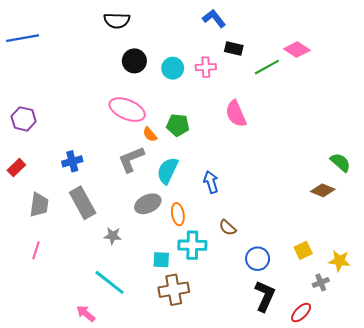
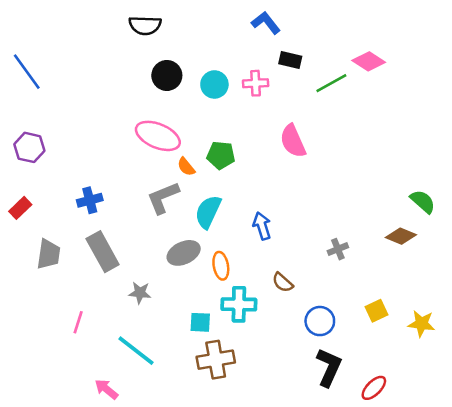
blue line: (23, 38) -> (27, 72), moved, turned 64
pink line: (36, 250) -> (78, 322), moved
gray cross: (321, 282) -> (338, 249), moved

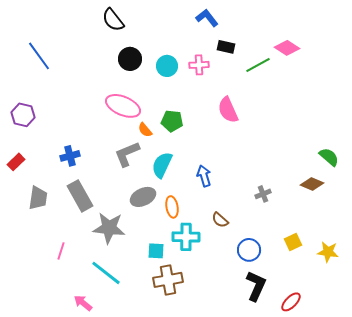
black semicircle: (145, 25) -> (113, 20), turned 50
blue line: (27, 72) -> (39, 56), moved
gray star: (140, 293) -> (109, 228), size x1.8

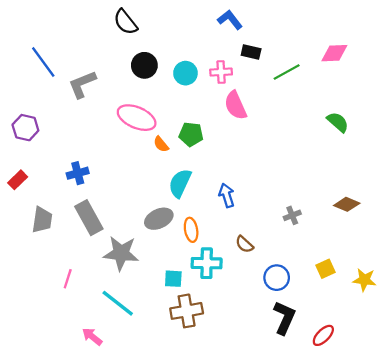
pink diamond: (287, 48) -> (334, 53), moved, turned -35
pink semicircle: (228, 110) -> (236, 105), moved
gray L-shape: (127, 154) -> (82, 84), moved
green semicircle: (329, 157) -> (338, 122), moved

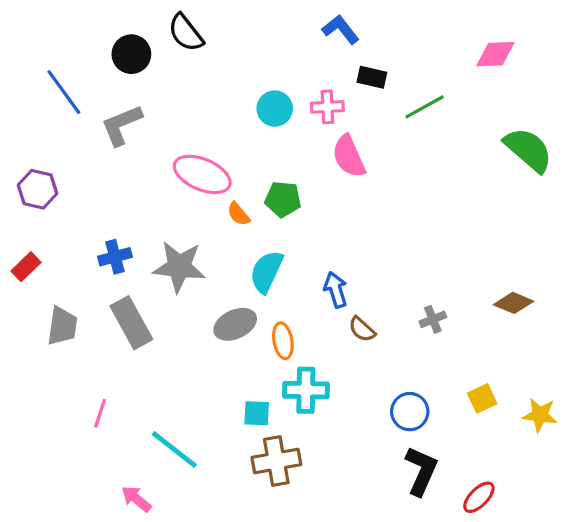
pink diamond: (334, 53) -> (495, 54), moved
black circle: (144, 65) -> (131, 54), moved
green semicircle: (338, 122) -> (528, 150), moved, size x1.5
brown semicircle: (244, 244) -> (362, 329), moved
gray star: (121, 253) -> (179, 267), moved

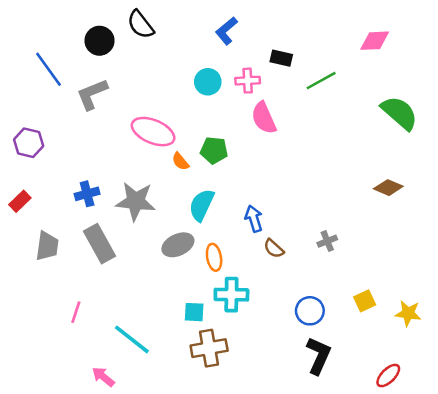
blue L-shape: (341, 29) -> (226, 31), moved, turned -92
brown diamond: (514, 303) -> (388, 188), moved
red ellipse: (479, 497) -> (388, 376), moved

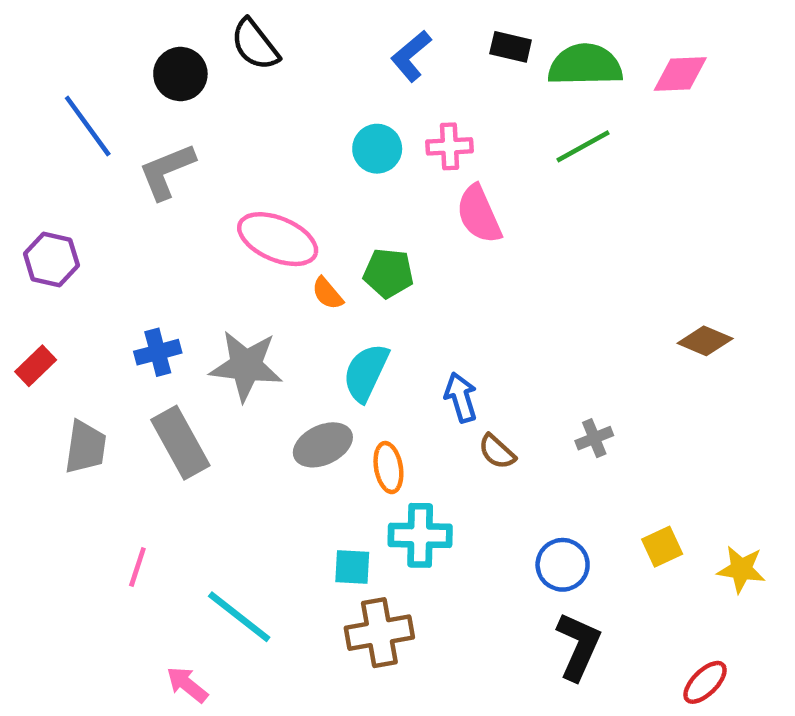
black rectangle: (281, 58) -> (511, 47), moved
green semicircle: (399, 113) -> (585, 65), moved, turned -42

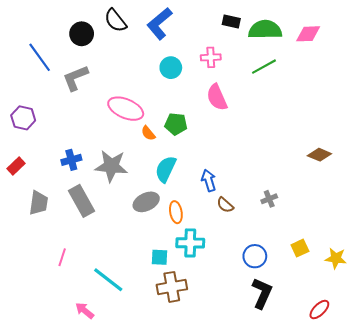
blue L-shape: (411, 56) -> (160, 24), moved, size x1.4
pink cross: (450, 146) -> (211, 57), moved

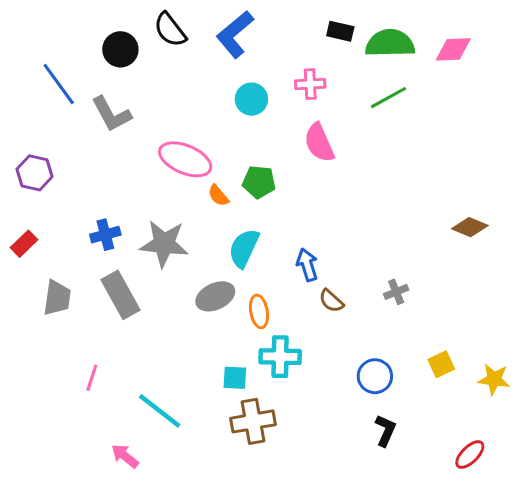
gray L-shape: (75, 78) -> (111, 114), turned -96
black L-shape: (262, 293) -> (385, 430), size x0.7

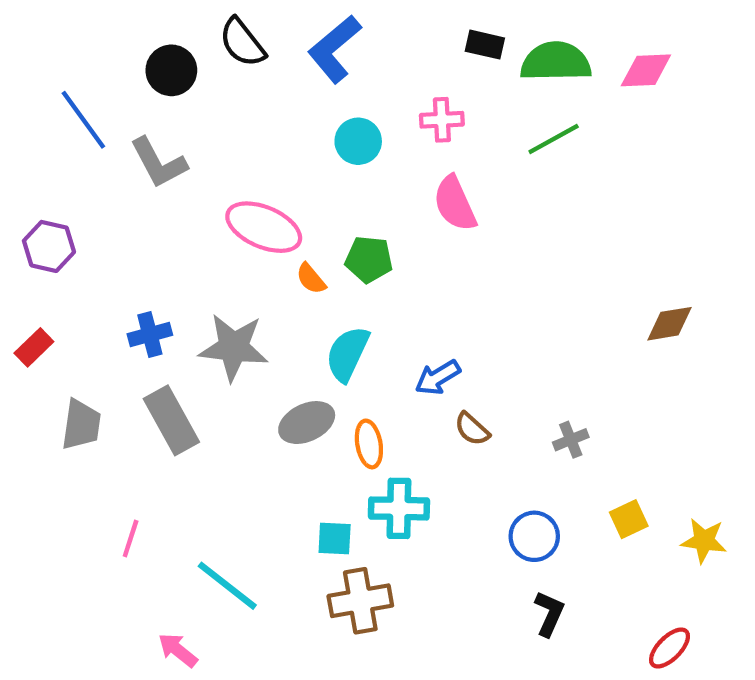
brown diamond: (470, 227) -> (670, 324), turned -32
blue arrow: (307, 265) -> (438, 377), turned -104
gray cross: (396, 292) -> (571, 440), moved

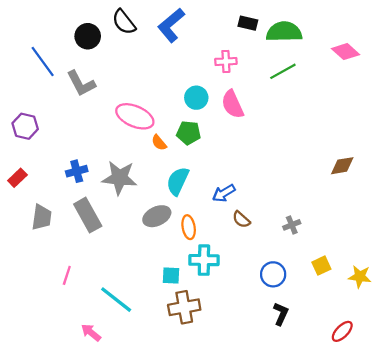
pink diamond: (646, 70) -> (346, 52), moved, turned 44
cyan circle: (358, 141) -> (196, 98), moved

